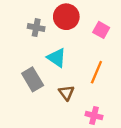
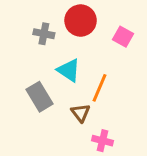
orange line: (96, 72) -> (100, 88), moved
pink cross: (94, 116) -> (102, 141), moved

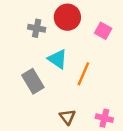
brown triangle: (81, 113) -> (67, 117), moved
pink cross: (102, 141) -> (104, 118), moved

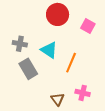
gray cross: (37, 28) -> (20, 44), moved
pink cross: (104, 118) -> (83, 93), moved

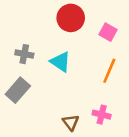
orange line: (71, 63) -> (109, 71), moved
gray rectangle: (28, 69) -> (18, 90), moved, turned 72

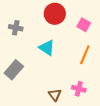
gray cross: (24, 54) -> (16, 28), moved

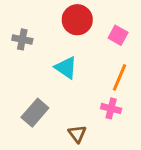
gray rectangle: (14, 70) -> (35, 113), moved
pink cross: (79, 89) -> (111, 108), moved

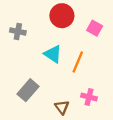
orange line: (120, 77) -> (78, 62), moved
pink cross: (111, 108) -> (89, 97), moved

